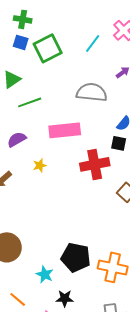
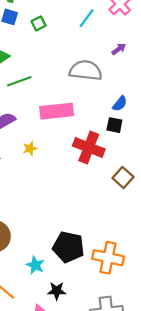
green square: (48, 48) -> (39, 23), size x0.5
red cross: (95, 164) -> (89, 147), turned 32

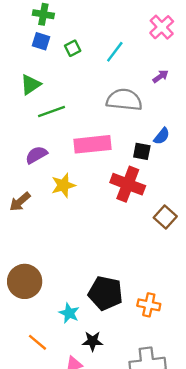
cyan line: (87, 18) -> (115, 52), moved
black square: (114, 125) -> (142, 151), moved
yellow star: (30, 149) -> (63, 185), size x1.5
orange cross: (108, 258) -> (149, 305), size x0.7

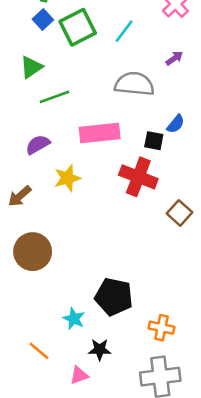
blue square: (41, 41) -> (43, 20), turned 30
green square: (73, 48) -> (78, 27), size x2.0
brown circle: (25, 281) -> (33, 252), moved
orange cross: (149, 305) -> (162, 328), moved

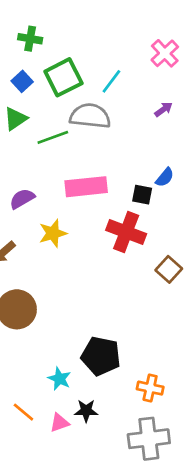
blue square: (43, 20) -> (22, 81), moved
gray semicircle: (134, 84) -> (90, 116), moved
green line: (55, 97) -> (53, 137), moved
pink triangle: (79, 375) -> (59, 423), moved

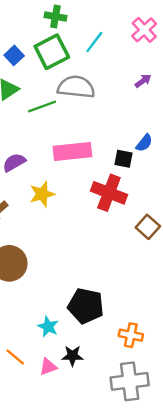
green cross: (30, 39) -> (55, 16), moved
cyan line: (111, 81) -> (94, 42), moved

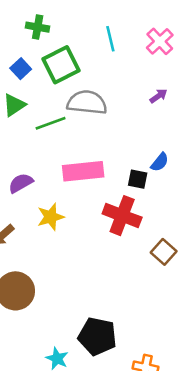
green cross: (55, 16) -> (38, 27), moved
cyan line: (94, 42) -> (110, 39), moved, turned -50

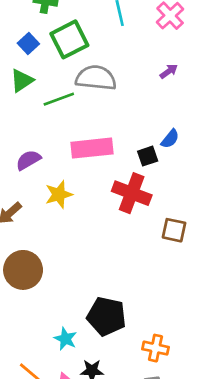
black square: (138, 179) -> (148, 156), turned -30
brown square: (164, 252) -> (174, 230), turned -30

